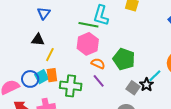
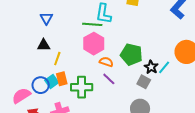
black star: (147, 85) -> (151, 67), moved

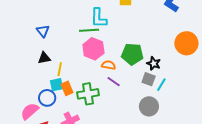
cyan line: (164, 67) -> (161, 85), moved
cyan square: (52, 81) -> (57, 85), moved, turned 32

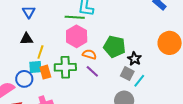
green cross: (88, 94) -> (65, 67), moved

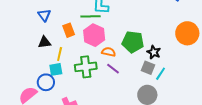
orange rectangle: (45, 72) -> (69, 30), moved

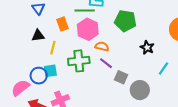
green pentagon: (133, 42) -> (125, 21), moved
gray square: (148, 68) -> (121, 77), moved
cyan square: (56, 69) -> (50, 71), moved
cyan line: (161, 74) -> (164, 68), moved

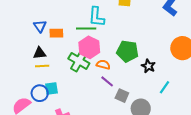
green pentagon: (125, 21) -> (127, 51), moved
orange rectangle: (62, 24) -> (56, 33), moved, turned -72
yellow line: (53, 48) -> (42, 66), moved, turned 72
green cross: (79, 61) -> (79, 61), moved, turned 35

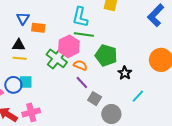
green line: (86, 28) -> (84, 34), moved

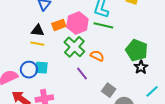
orange rectangle: (38, 28) -> (59, 25), moved, turned -32
pink hexagon: (69, 46) -> (77, 23), moved
green pentagon: (106, 55) -> (137, 50), moved
purple line: (82, 82) -> (82, 73), moved

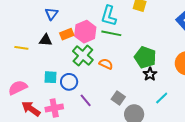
yellow line: (37, 44) -> (21, 48), moved
blue circle: (29, 70) -> (69, 82), moved
purple line: (82, 73) -> (86, 100), moved

